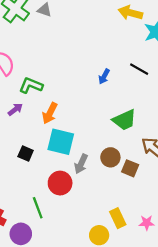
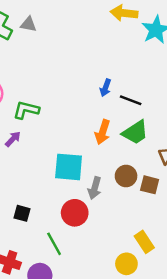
black line: (139, 69) -> (131, 100), moved
orange arrow: (50, 113) -> (103, 132), moved
black square: (26, 153) -> (22, 213), moved

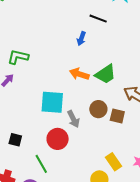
black line: (131, 100) -> (98, 19), moved
orange arrow: (103, 132) -> (79, 74), turned 90
gray arrow: (95, 188) -> (73, 119), turned -42

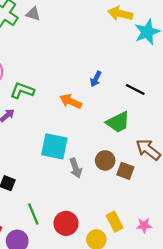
black line: (98, 19) -> (135, 90), moved
orange arrow: (79, 74) -> (71, 101), moved
red circle: (58, 139) -> (66, 223), moved

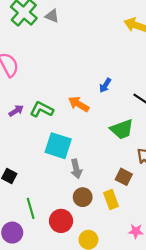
green L-shape: (22, 91) -> (42, 109), moved
brown circle: (105, 160) -> (83, 197), moved
yellow rectangle: (115, 222) -> (111, 200), moved

